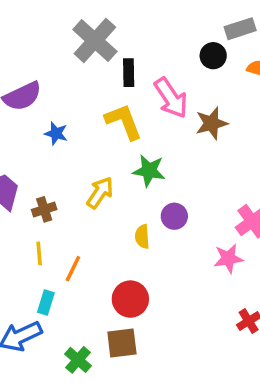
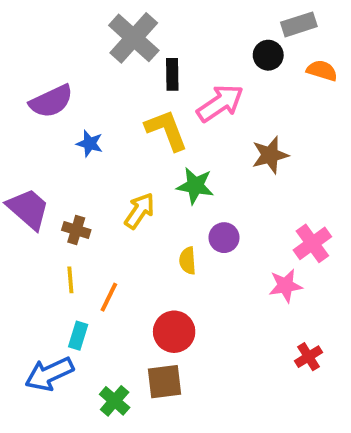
pink arrow: (171, 98) -> (220, 103), turned -90
brown star: (211, 123) -> (270, 155), moved
brown cross: (44, 209) -> (76, 230), turned 35

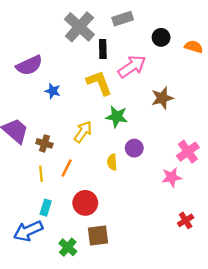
gray rectangle: (299, 24) -> (123, 19), moved
orange line: (109, 297) -> (67, 168), moved
red circle: (174, 332) -> (85, 203), moved

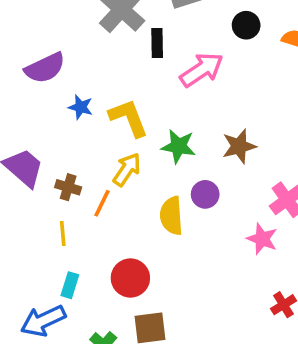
yellow L-shape: (99, 83) -> (129, 118), moved
brown star: (162, 98) -> (239, 146), moved
yellow semicircle: (112, 162) -> (171, 216), size x1.5
orange line: (67, 168) -> (102, 203), moved
pink star: (172, 177) -> (262, 239), turned 30

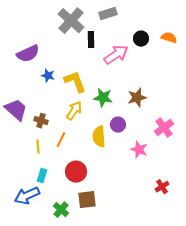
black circle: (246, 25) -> (141, 39), moved
orange line: (102, 203) -> (61, 140), moved
pink star: (262, 239) -> (139, 150), moved

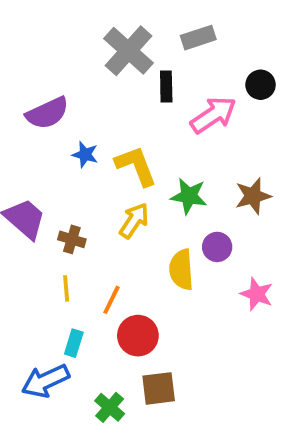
orange line: (61, 140) -> (111, 300), moved

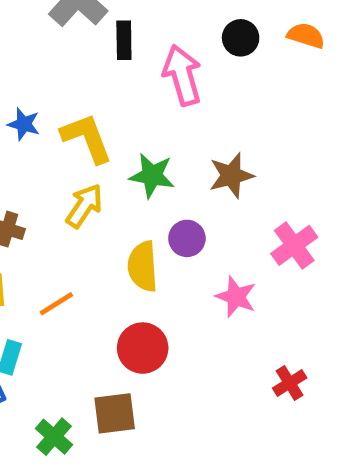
pink arrow: (213, 115) -> (182, 75), turned -72
orange line: (111, 300) -> (56, 304), turned 32
red circle: (138, 336) -> (143, 348), moved

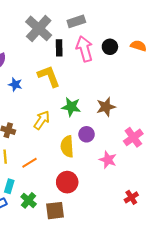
pink arrow: (182, 75) -> (84, 49), moved
yellow L-shape: (87, 138) -> (49, 76), moved
green cross: (54, 437) -> (29, 200), moved

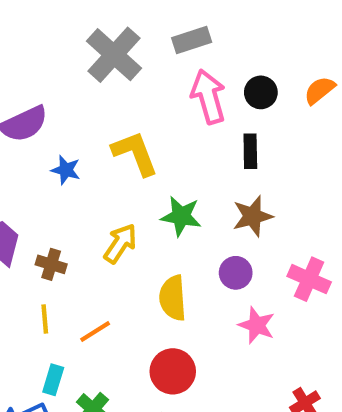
orange semicircle: (138, 46) -> (320, 90), turned -56
black rectangle: (59, 48) -> (250, 151), moved
purple circle: (87, 134) -> (236, 273), moved
pink cross: (133, 137) -> (309, 279), turned -30

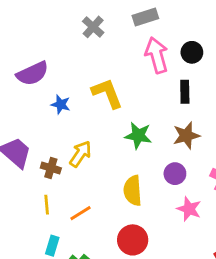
gray cross: (114, 55) -> (93, 27), size x0.6
yellow arrow: (120, 243) -> (80, 154), moved

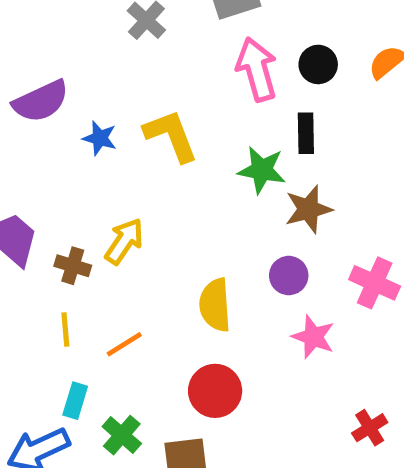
blue star: (61, 105) -> (100, 138), moved
green star: (138, 136) -> (262, 170), moved

